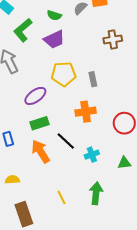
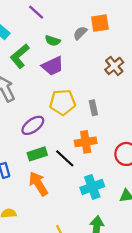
brown cross: (113, 39) -> (114, 66), turned -30
black line: (66, 141) -> (65, 158), moved
cyan cross: (92, 155) -> (92, 187), size x1.5

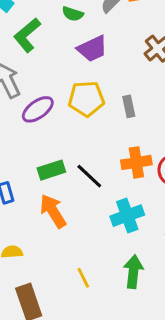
purple trapezoid: (53, 66) -> (92, 49), moved
purple ellipse: (33, 125) -> (38, 109), moved
orange cross: (86, 142) -> (136, 162), moved

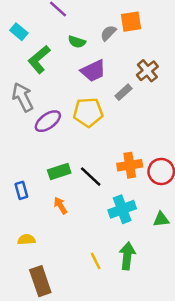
gray rectangle: (129, 106) -> (123, 92), moved, turned 60
orange arrow: (53, 211) -> (60, 205), size x0.6
yellow line: (83, 278) -> (96, 261), moved

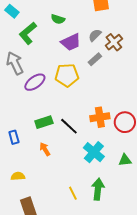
gray semicircle: (108, 33) -> (95, 35), moved
cyan cross: (122, 209) -> (94, 152), turned -30

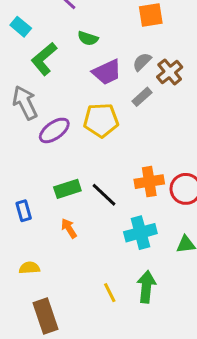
cyan cross: (94, 152) -> (140, 233), turned 35

